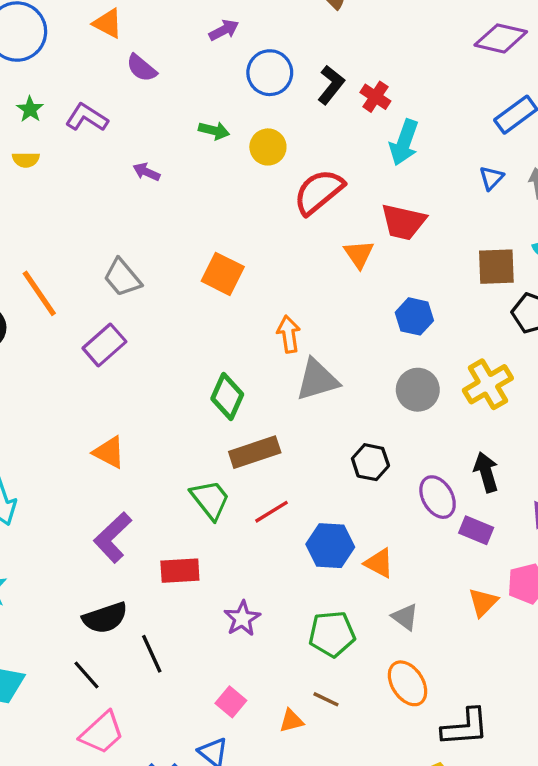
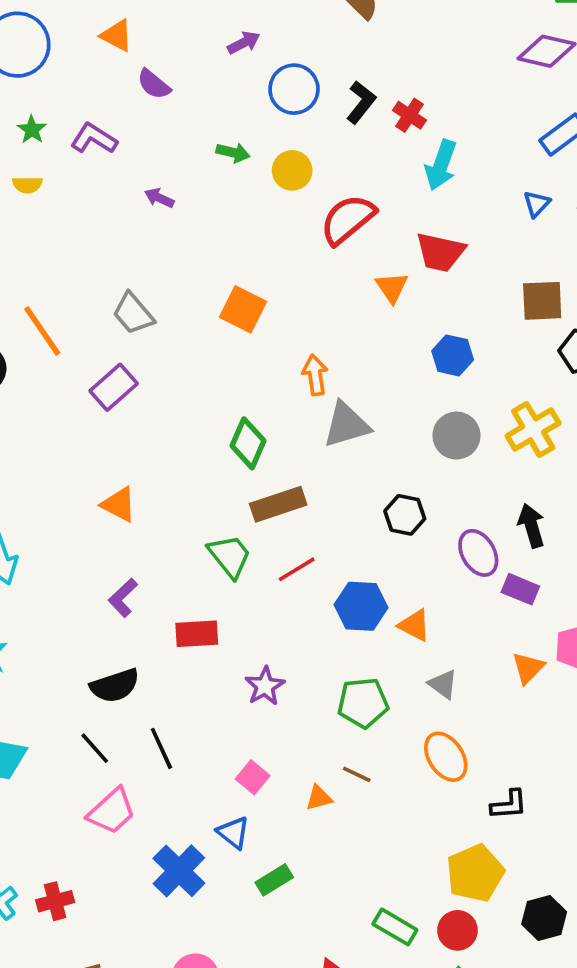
purple L-shape: (113, 537) -> (123, 598), size x0.7
black line: (152, 654) -> (161, 748), moved
black L-shape: (465, 727) -> (509, 805), size x0.7

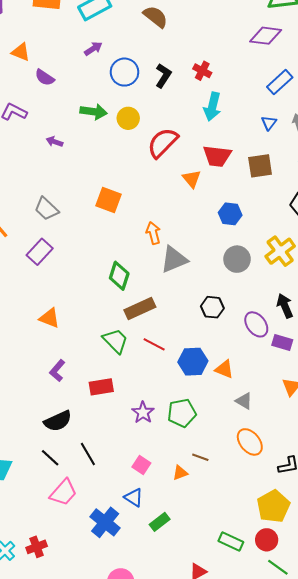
red cross: (410, 115) -> (202, 71), moved
green arrow: (233, 153) -> (94, 112), size x1.4
brown square: (542, 301) -> (260, 166), moved
red line: (297, 569) -> (154, 344), turned 65
green pentagon: (363, 703) -> (182, 413), moved

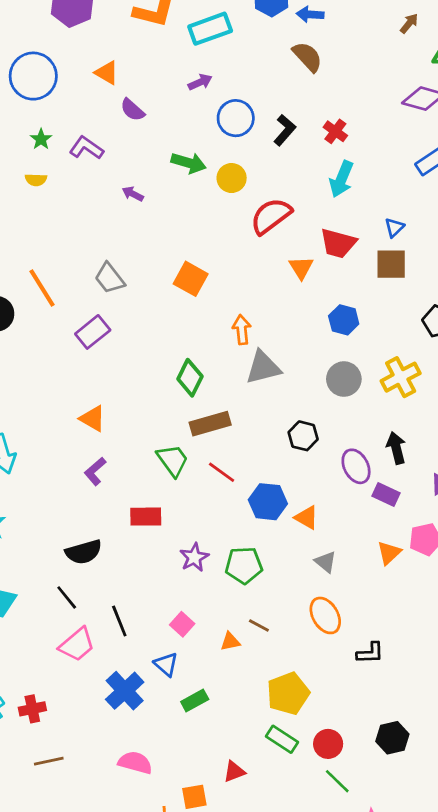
brown semicircle: (156, 17) -> (307, 57), moved
blue triangle: (269, 123) -> (394, 227), moved
purple L-shape: (57, 371) -> (95, 471), moved
black line: (88, 454) -> (119, 621), moved
yellow pentagon: (273, 506) -> (288, 693), moved

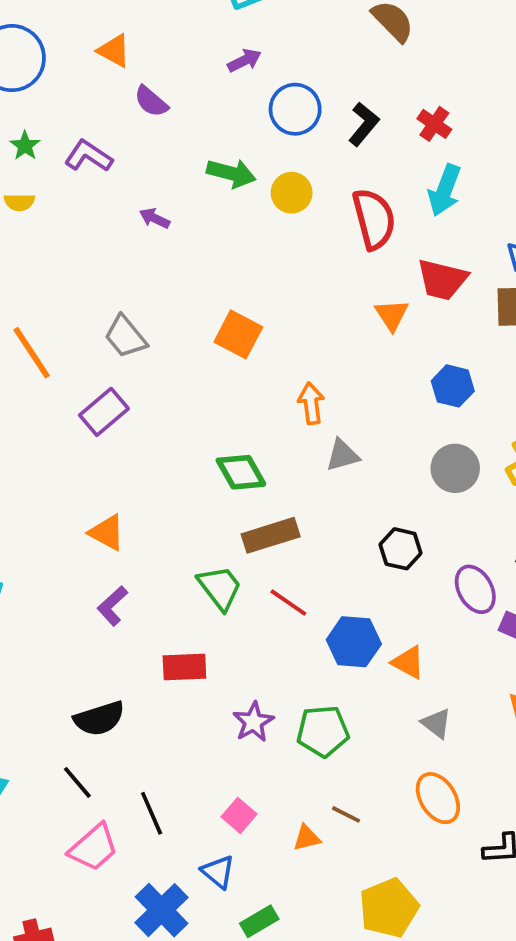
red semicircle: (271, 216) -> (374, 219), moved, turned 114
gray triangle: (263, 367) -> (342, 455), size x0.7
green diamond: (190, 378) -> (241, 472), turned -54

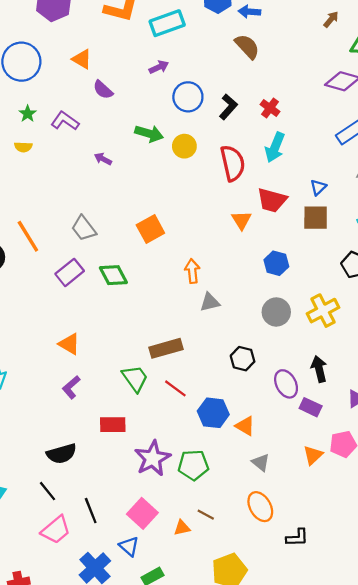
orange square: (238, 334) -> (150, 229), turned 32
green diamond: (241, 472) -> (113, 275), moved
purple star: (253, 722) -> (153, 458), size x1.5
pink square: (239, 815) -> (142, 513), size x1.5

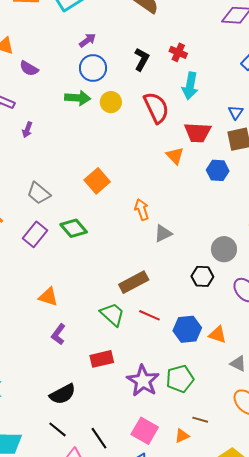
purple arrow: (159, 67) -> (87, 40), moved
blue circle: (188, 97) -> (93, 68), moved
purple arrow: (103, 159) -> (27, 130), moved, turned -84
blue hexagon: (276, 263) -> (218, 170), moved
gray circle: (276, 312) -> (224, 249), moved

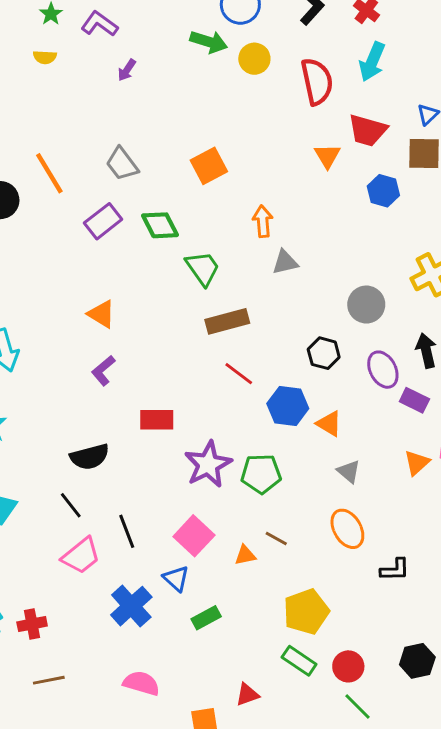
black hexagon: (202, 276) -> (324, 353), moved
green trapezoid: (112, 314) -> (203, 268), moved

